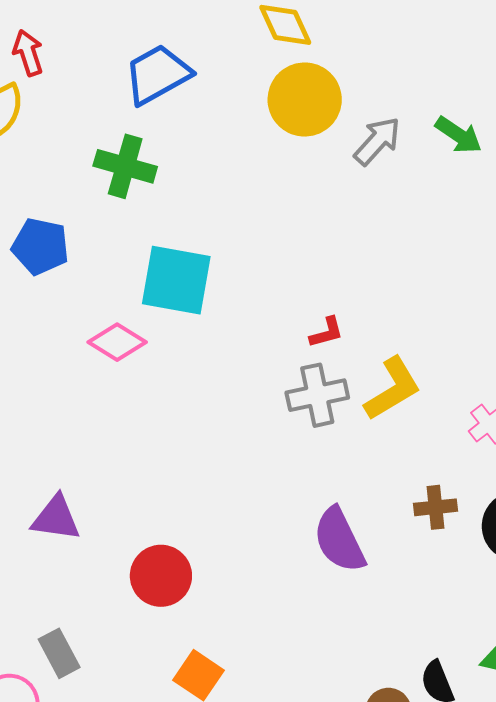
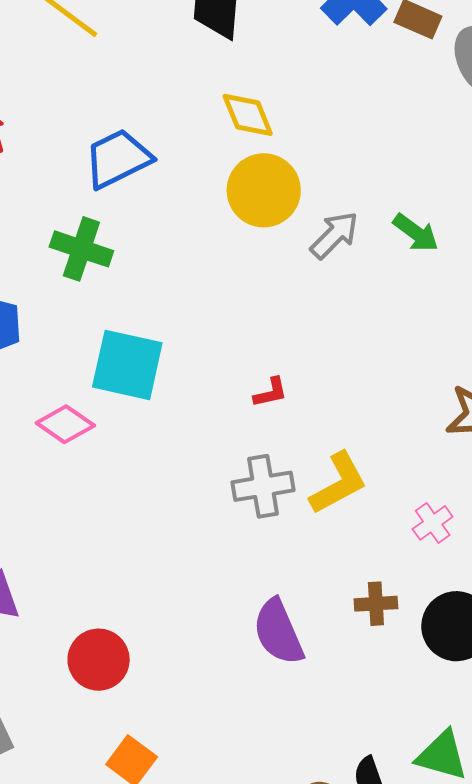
red L-shape: (327, 332) -> (271, 393), moved

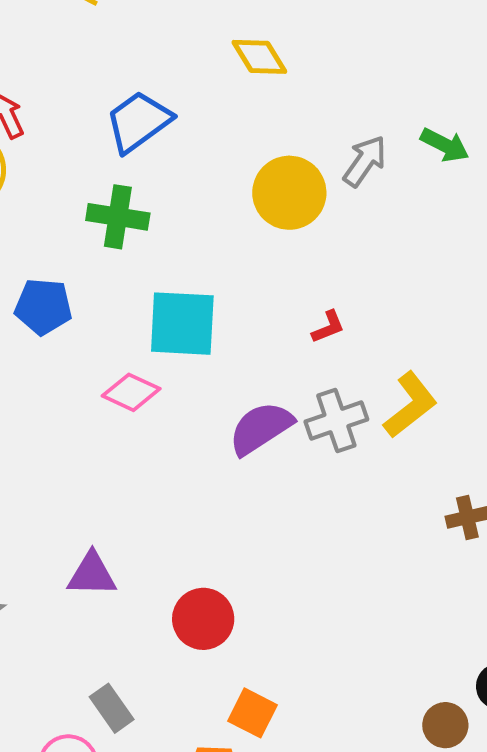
yellow circle: (264, 190) -> (289, 193), moved
purple semicircle: (278, 632) -> (261, 428), moved, turned 90

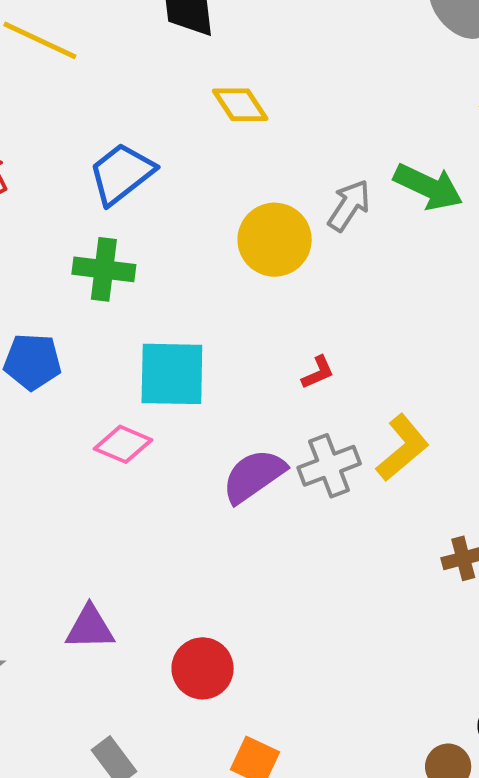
green arrow: (445, 145) -> (428, 187), size x1.4

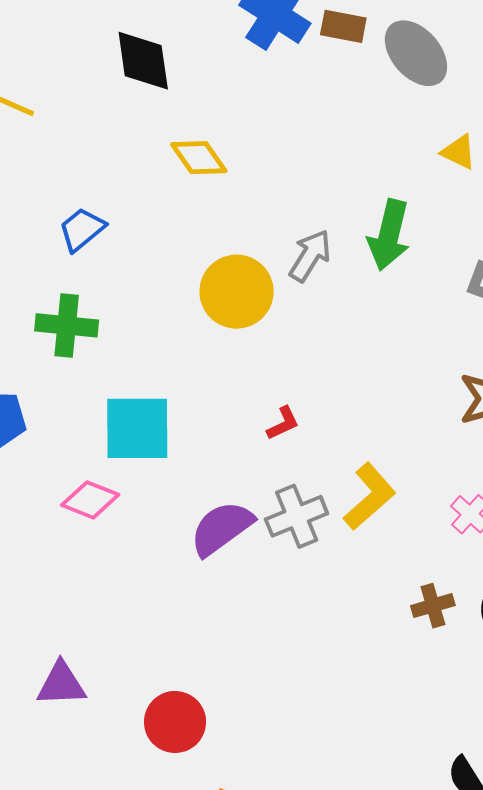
blue trapezoid: (122, 174) -> (82, 229), size x0.7
green arrow: (428, 187) -> (389, 235), turned 80

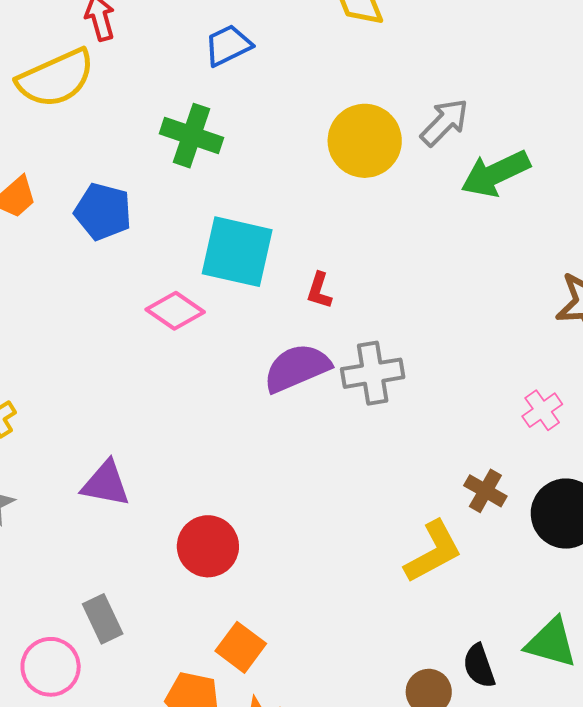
green arrow: (389, 235) -> (495, 174), moved, turned 38
red L-shape: (283, 423) -> (319, 291), moved, turned 120
yellow L-shape: (370, 497) -> (433, 552), moved
brown cross: (433, 606) -> (485, 491), turned 33

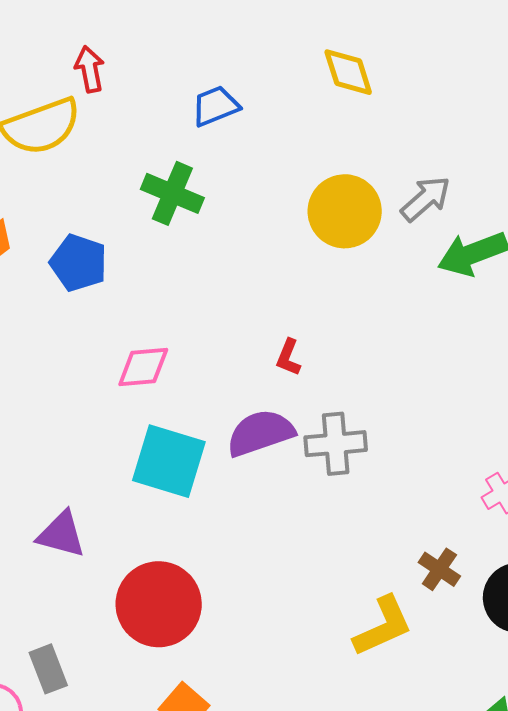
cyan square: (237, 252) -> (169, 461), moved
pink diamond: (175, 311) -> (143, 367), turned -44
red circle: (208, 546) -> (159, 604), size x1.4

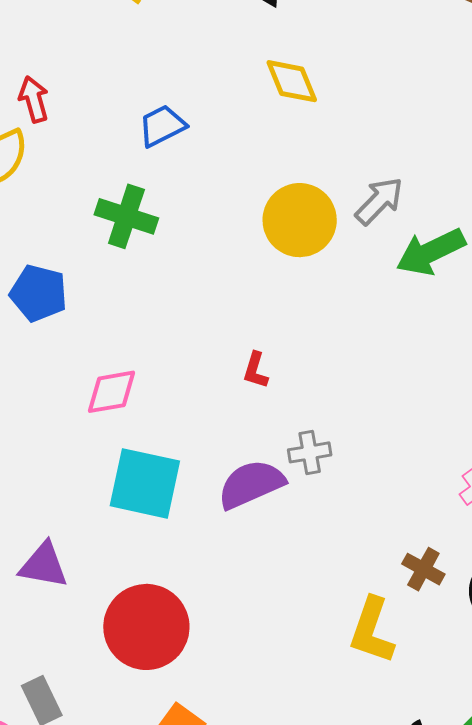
purple semicircle: (260, 433) -> (251, 484), moved
gray cross: (336, 444) -> (310, 452), size x0.7
yellow L-shape: (383, 626) -> (372, 630), turned 138

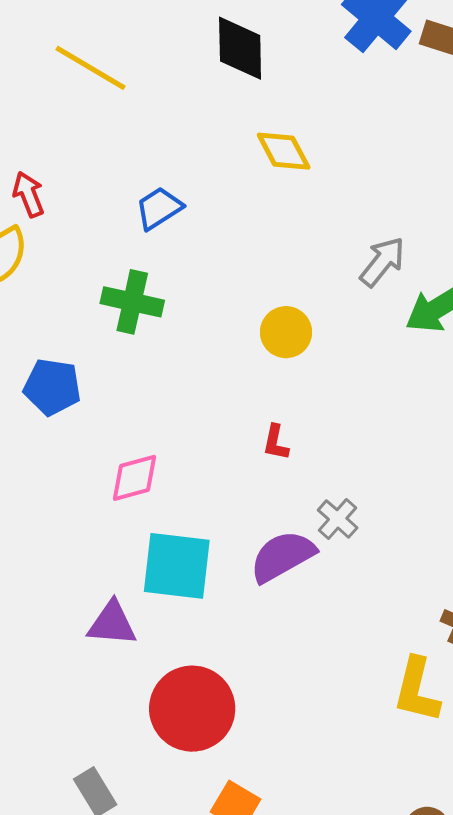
yellow circle: (300, 220) -> (286, 332), moved, size x0.7
gray cross: (310, 452) -> (338, 519), turned -33
purple triangle: (44, 565) -> (112, 623), moved

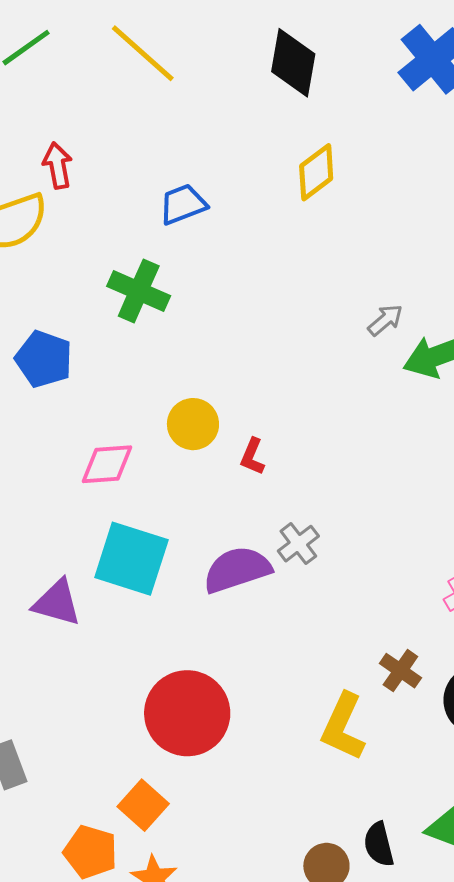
yellow diamond: (284, 151) -> (316, 172), turned 70
gray arrow: (382, 262) -> (385, 320), moved, size x0.7
yellow circle: (286, 332) -> (193, 424), moved
red circle: (192, 709) -> (187, 713), moved

